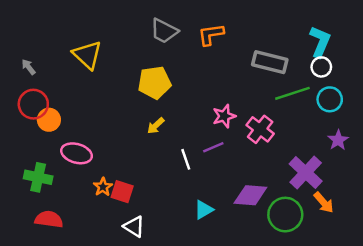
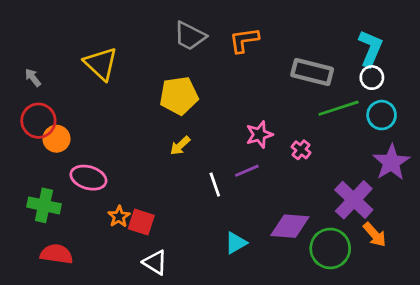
pink cross: (260, 129) -> (301, 150), size x0.6
purple star: (338, 140) -> (391, 162), size x1.5

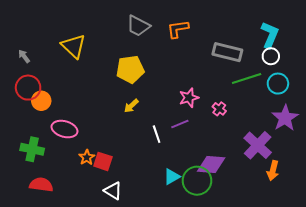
orange arrow: (375, 235) -> (273, 171), turned 54
green circle: (330, 248) -> (197, 181), moved

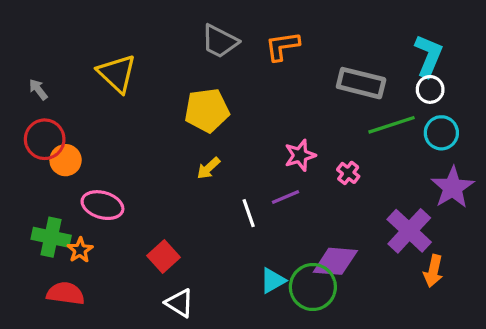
orange star: (87, 157) -> (80, 250), moved
red square: (103, 161) -> (163, 256), turned 30

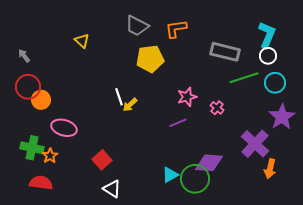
yellow triangle: (117, 73) -> (82, 41), moved, size x0.6
yellow pentagon: (207, 110) -> (150, 59), moved
white line: (249, 213) -> (119, 97), moved

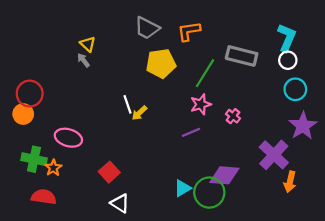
gray arrow: (24, 56) -> (83, 60), moved
green line: (244, 78) -> (205, 73), moved, turned -40
orange circle: (41, 100) -> (23, 114), moved

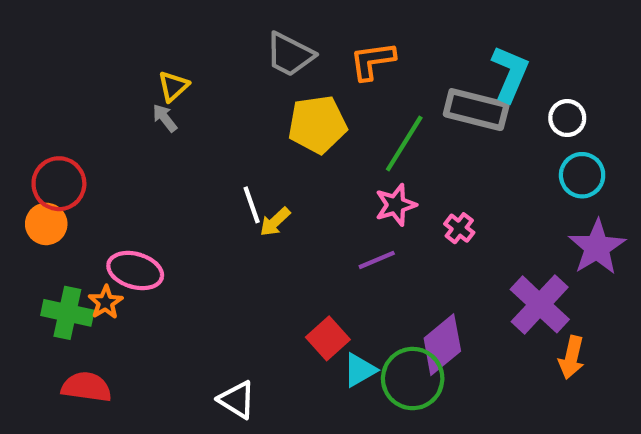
cyan L-shape: (287, 38) -> (510, 74), moved
yellow triangle: (88, 44) -> (173, 86), turned 35
orange star: (53, 168) -> (106, 302), moved
red square: (109, 172) -> (328, 338), moved
purple diamond: (224, 175) -> (442, 345), turned -44

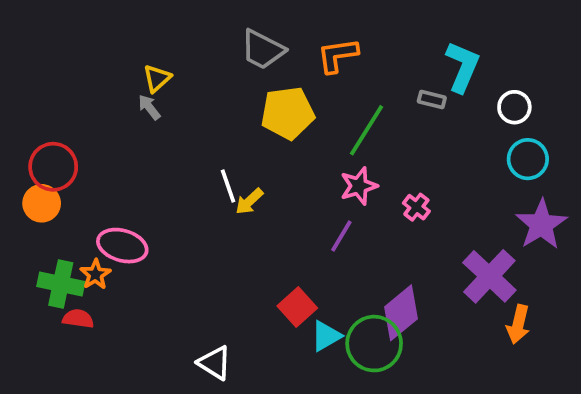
gray rectangle: (476, 110) -> (432, 100), size x0.5
purple line: (377, 260) -> (341, 236), turned -36
red semicircle: (86, 387) -> (78, 319), moved, size x0.7

